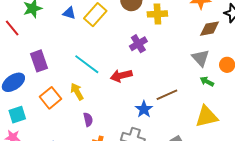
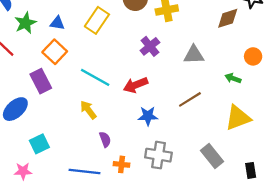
blue triangle: (69, 13) -> (57, 23), moved
gray triangle: (201, 58) -> (194, 55), moved, turned -42
orange square: (50, 98) -> (55, 52), moved
blue star: (144, 109) -> (148, 116), moved, turned -30
cyan square: (17, 115) -> (39, 144), moved

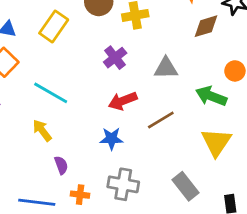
green arrow: (233, 78) -> (211, 96), size x1.6
red arrow: (135, 85) -> (123, 101), moved
yellow triangle: (238, 118) -> (216, 142), turned -36

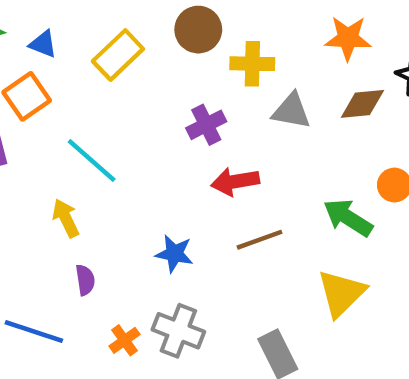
gray triangle: (166, 68) -> (291, 111), moved
red arrow: (123, 101) -> (235, 182), moved
orange cross: (80, 195) -> (124, 340), moved, turned 36

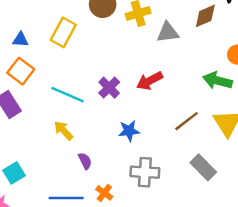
purple cross: (206, 125) -> (109, 88), moved
brown line: (259, 240) -> (187, 121), moved
orange cross: (124, 340) -> (104, 193), moved

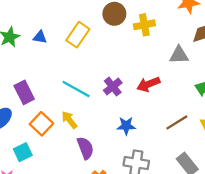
gray triangle: (168, 32) -> (179, 55), moved
orange square: (21, 71) -> (41, 124), moved
purple semicircle: (85, 161) -> (85, 148), size x1.5

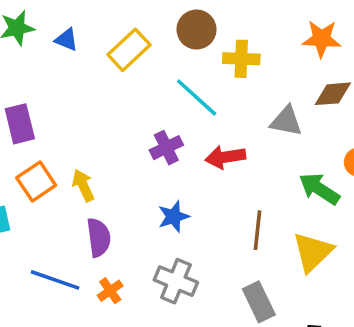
cyan line: (76, 89) -> (197, 97), moved
brown line: (177, 122) -> (258, 230), turned -65
blue star: (126, 126) -> (174, 217), turned -30

